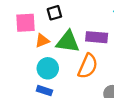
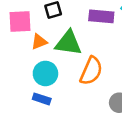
purple rectangle: (97, 37) -> (101, 16), moved

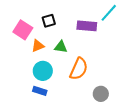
pink square: (20, 21) -> (23, 30), turned 36
green triangle: (68, 43) -> (61, 47), size x0.6

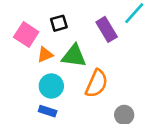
purple rectangle: (87, 26) -> (107, 29), turned 54
green triangle: (61, 47) -> (74, 56), size x1.5

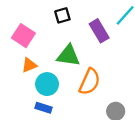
black square: (59, 23) -> (62, 15), moved
orange triangle: (45, 55) -> (29, 65), moved

